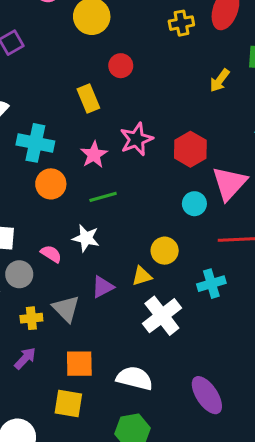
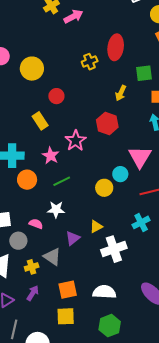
red hexagon: (190, 149) -> (107, 124), moved
yellow circle: (165, 251) -> (104, 188), moved
white cross: (162, 316) -> (114, 249), turned 30

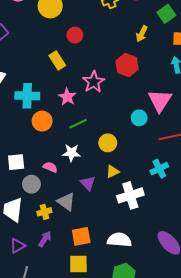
green square: (144, 73) -> (166, 14), turned -30
yellow circle: (104, 188) -> (108, 143), moved
purple triangle: (73, 238) -> (88, 183), turned -35

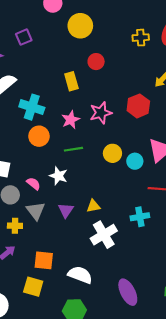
yellow circle: (108, 143) -> (112, 153), moved
white cross: (130, 195) -> (104, 235), turned -30
gray triangle: (66, 202) -> (36, 211), moved

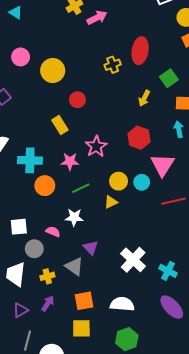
red hexagon: (138, 106) -> (139, 138), moved
pink star: (71, 120) -> (70, 161), turned -30
yellow triangle: (93, 206) -> (111, 202), moved
gray triangle: (36, 211) -> (74, 267), moved
cyan cross: (140, 217) -> (168, 271), moved, turned -36

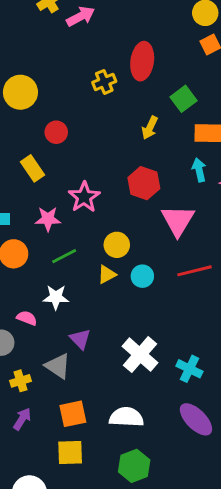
cyan circle: (142, 182) -> (142, 276), moved

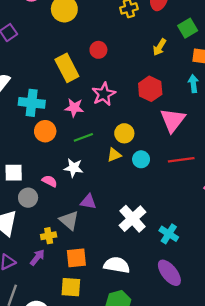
red circle: (56, 132) -> (98, 50), moved
yellow rectangle: (33, 168) -> (67, 68), size x1.4
purple triangle: (80, 339) -> (88, 202), turned -42
yellow cross: (21, 381) -> (49, 236), moved

